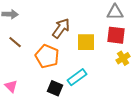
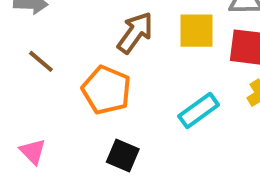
yellow square: (86, 42) -> (197, 31), moved
cyan rectangle: (77, 77) -> (199, 110), moved

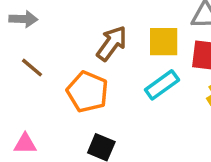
cyan rectangle: (199, 110) -> (162, 85), moved
pink triangle: (33, 151) -> (25, 144), turned -45

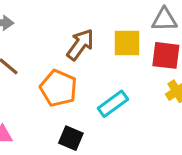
cyan rectangle: (162, 85) -> (113, 104), moved

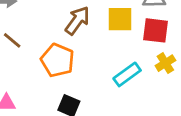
cyan rectangle: (113, 104) -> (127, 74), moved

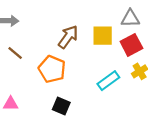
red square: (155, 30) -> (131, 45), turned -35

